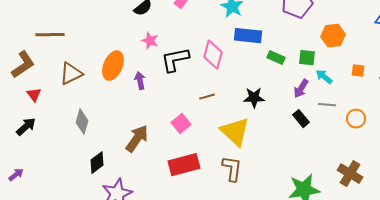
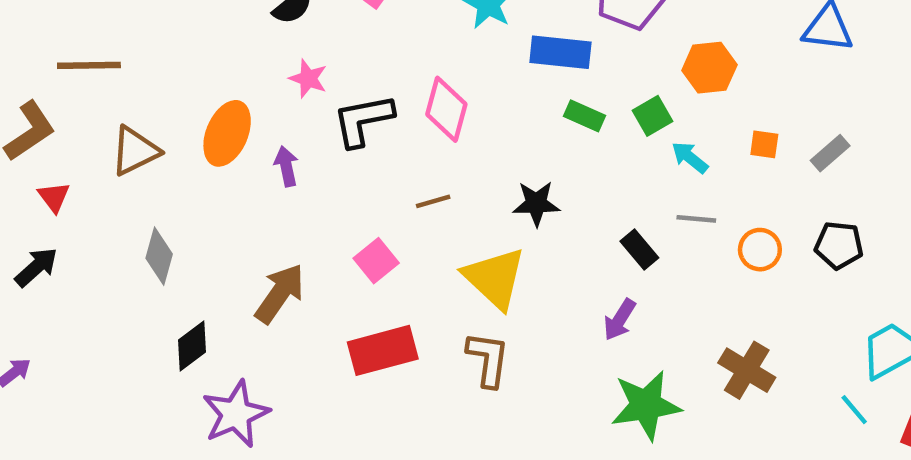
blue rectangle: (248, 36) -> (560, 52), moved
green square: (307, 58) -> (652, 116), turned -36
purple arrow: (301, 89) -> (620, 320), moved

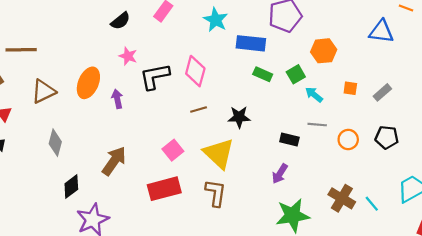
brown line: (433, 201) -> (199, 110), moved
black rectangle: (639, 250) -> (289, 139), turned -36
pink square: (376, 261) -> (173, 150), moved
cyan line: (854, 410) -> (372, 204), moved

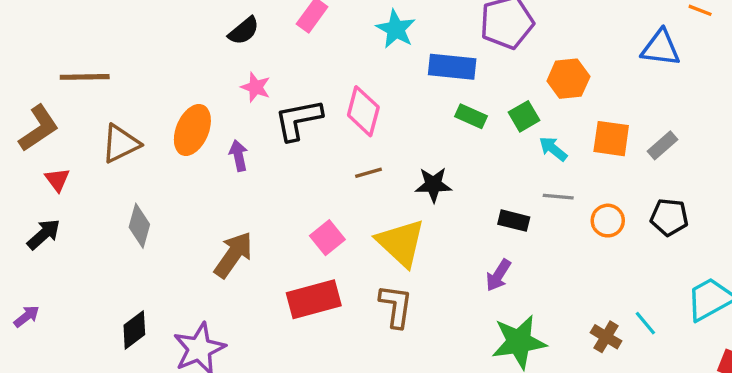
orange square: (350, 88) -> (611, 139), size x1.6
black diamond: (71, 187) -> (134, 330), moved
brown cross: (342, 198) -> (606, 337), moved, size x0.7

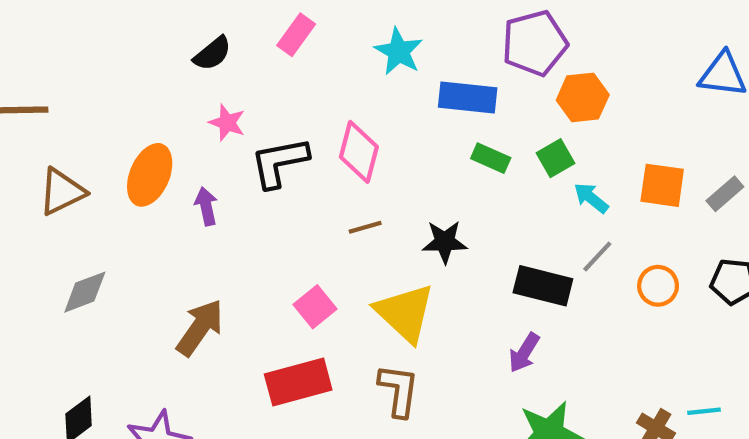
orange hexagon: (568, 79) -> (583, 97), moved
gray line: (558, 197) -> (597, 256), turned -52
black rectangle: (514, 221) -> (543, 286), size x1.5
gray diamond: (139, 226) -> (85, 292), turned 54
cyan line: (645, 323) -> (704, 411), turned -56

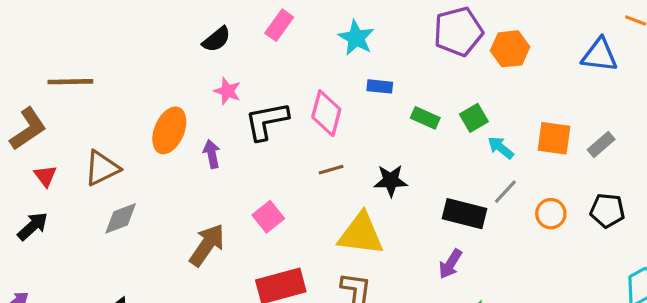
blue rectangle: (468, 97) -> (380, 86), moved, size x0.6
orange hexagon: (583, 97) -> (510, 49), moved
brown triangle: (62, 192) -> (102, 168), moved
pink square: (315, 307) -> (268, 217), moved
yellow triangle: (405, 313) -> (361, 234), turned -36

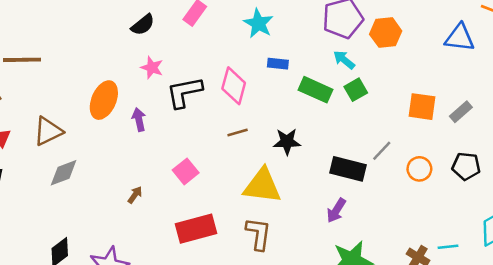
green rectangle: (425, 118) -> (316, 90), size x1.4
cyan arrow: (501, 148) -> (344, 60), moved
brown arrow: (207, 245) -> (135, 195), size x0.5

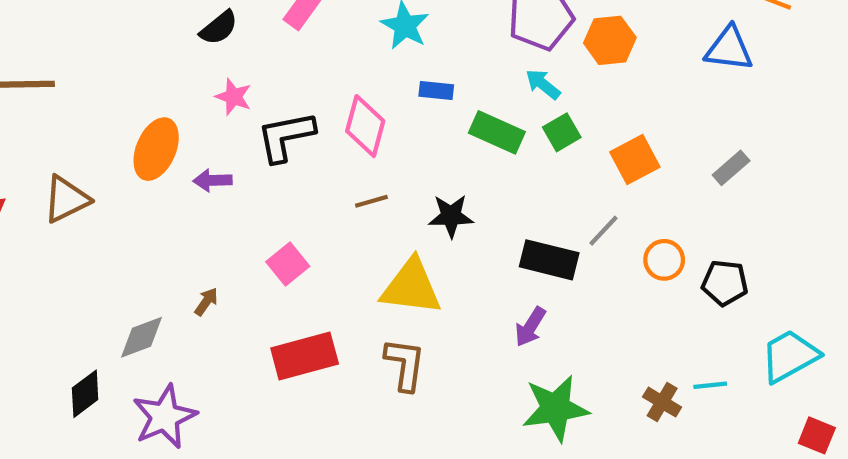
orange square: (422, 107) -> (635, 160), moved, turned -36
purple arrow: (139, 120) -> (213, 180), turned -80
black pentagon: (466, 166) -> (725, 283), moved
gray diamond: (64, 173) -> (141, 337), moved

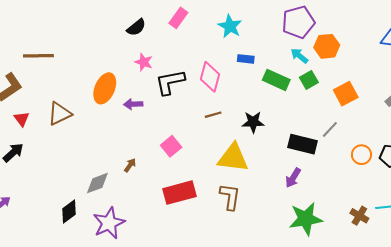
orange hexagon: (610, 40) -> (327, 46), moved
orange circle: (664, 260) -> (361, 155), moved

